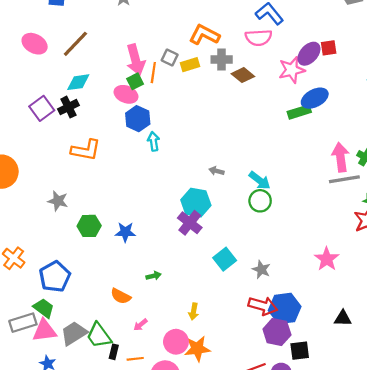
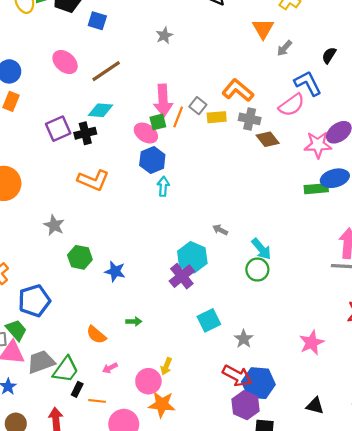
pink semicircle: (259, 38) -> (292, 105), turned -45
green trapezoid: (99, 335) -> (66, 370), turned -120
pink circle: (176, 342) -> (148, 381), moved

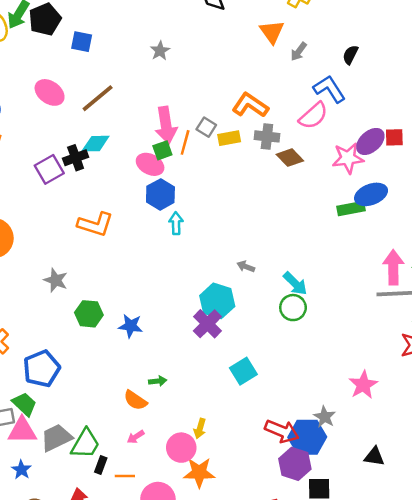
black cross: (85, 133) -> (76, 158), moved
orange semicircle: (96, 335) -> (135, 400), moved
gray star: (244, 339) -> (325, 417), moved

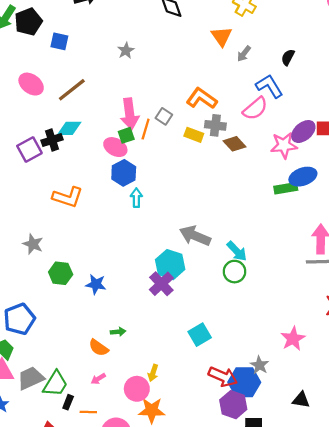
yellow rectangle: (229, 138) -> (194, 135), moved, turned 30
gray arrow: (246, 267) -> (195, 236), size x2.0
cyan square: (243, 371) -> (200, 335), moved

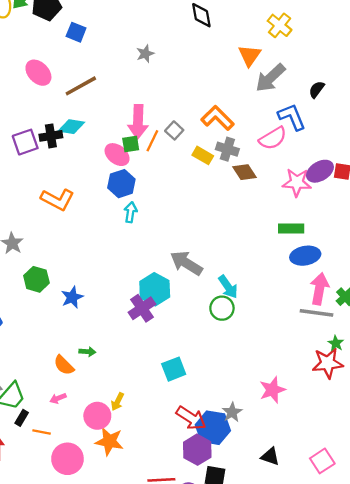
gray arrow: (244, 54) -> (270, 78), size x1.8
blue ellipse: (303, 177) -> (305, 256), moved
blue star: (96, 284) -> (72, 297), turned 30

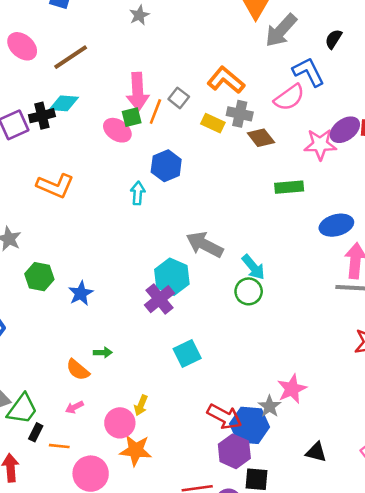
blue hexagon: (121, 184) -> (166, 166), moved
green rectangle: (291, 228) -> (289, 187), moved
cyan square: (174, 369) -> (187, 354), moved
pink star: (272, 390) -> (292, 389), moved

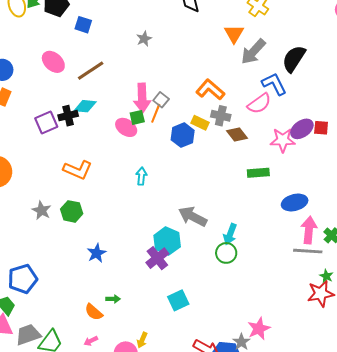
black semicircle: (333, 39) -> (294, 59), size x1.8
gray square: (179, 98) -> (161, 100), moved
blue hexagon: (166, 166) -> (183, 135), moved
cyan arrow: (253, 267) -> (230, 234), turned 60
green hexagon: (39, 277) -> (72, 211), moved

